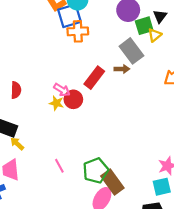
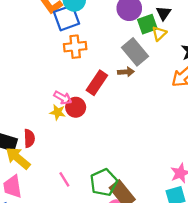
orange cross: (78, 31) -> (75, 47), moved
red semicircle: (16, 90) -> (29, 138), moved
yellow arrow: (17, 144) -> (18, 158), size x1.6

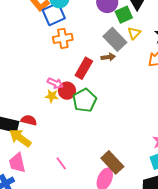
yellow triangle: (159, 34) -> (134, 33), moved
red semicircle: (29, 138) -> (29, 120), turned -70
pink line: (64, 179) -> (61, 163), moved
green pentagon: (104, 182) -> (85, 100), moved

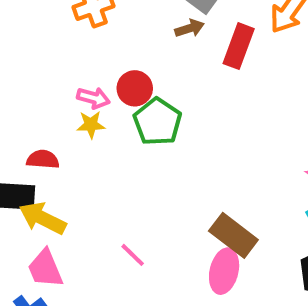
red rectangle: (84, 68) -> (239, 46), moved
red circle: (67, 91) -> (135, 88), moved
red semicircle: (29, 120) -> (43, 159), moved

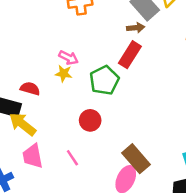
red rectangle: (239, 46) -> (130, 55), moved
red circle: (135, 88) -> (90, 120), moved
pink trapezoid: (45, 269) -> (33, 156), moved

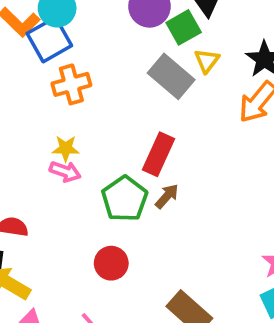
brown arrow: (136, 28) -> (167, 196), moved, turned -35
yellow star: (64, 74) -> (66, 148), moved

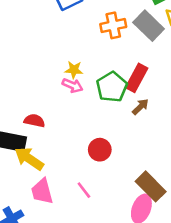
orange cross: (71, 84) -> (113, 25), moved
green pentagon: (125, 199) -> (112, 87), moved

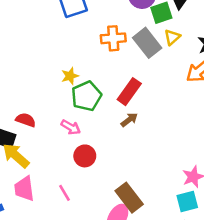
yellow star: (74, 70) -> (70, 76), turned -30
pink arrow: (72, 85) -> (71, 127), moved
green pentagon: (112, 87) -> (86, 96), moved

